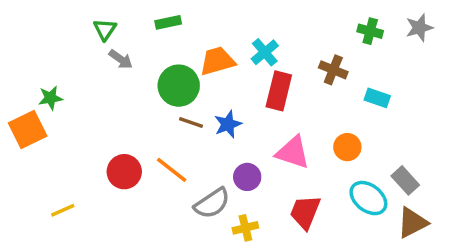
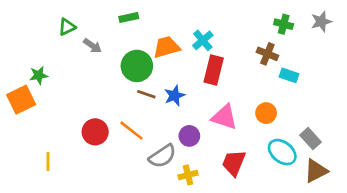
green triangle: (105, 29) -> (67, 27), moved, turned 30
brown cross: (333, 70) -> (267, 54), moved
yellow line: (63, 210) -> (48, 161), turned -66

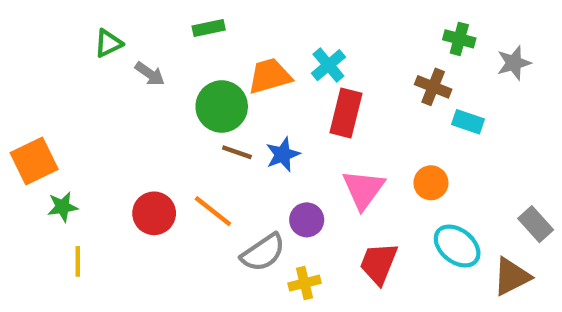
gray star: (321, 22) -> (514, 63), moved
green star: (39, 75) -> (63, 207), moved
pink triangle: (224, 117) -> (363, 189), turned 48
gray rectangle: (310, 139) -> (536, 224), moved

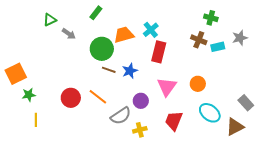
green rectangle: (209, 28) -> (96, 13), turned -40
gray star: (514, 63) -> (240, 38), moved
cyan rectangle: (468, 122) -> (218, 47), moved, turned -32

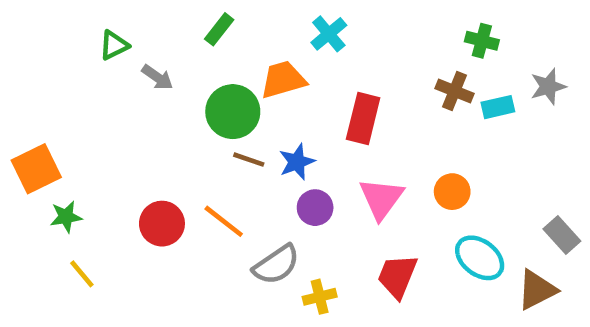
cyan cross: (151, 30) -> (329, 34), moved
purple circle: (141, 101) -> (315, 208), moved
yellow line: (36, 120) -> (82, 274), turned -40

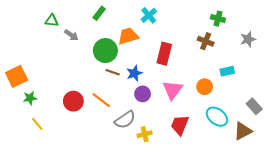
green triangle: (114, 45) -> (52, 21), turned 32
cyan rectangle: (498, 107) -> (227, 71), moved

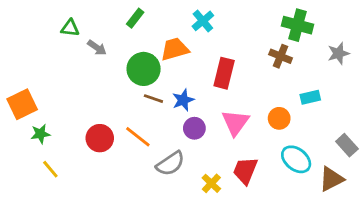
green cross: (218, 19) -> (298, 25), size x1.5
yellow cross: (145, 134) -> (211, 183), moved, turned -32

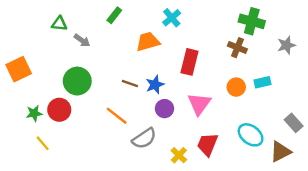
green circle: (144, 69) -> (77, 81), moved
orange square: (22, 104) -> (19, 69), moved
orange circle: (279, 118) -> (236, 87), moved
red circle: (100, 138) -> (59, 110), moved

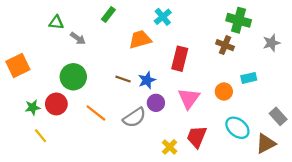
orange circle: (236, 87) -> (224, 92), moved
orange line: (117, 116) -> (96, 113), moved
gray semicircle: (144, 138) -> (134, 118), moved

